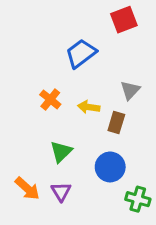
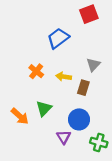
orange arrow: (27, 188) -> (20, 116), moved
purple triangle: (61, 192) -> (64, 137), moved

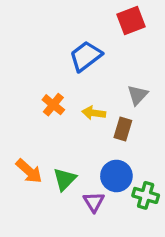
green triangle: (44, 108) -> (65, 179), moved
green cross: (99, 142) -> (146, 195), moved

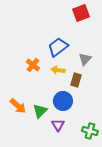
blue trapezoid: (86, 56) -> (58, 47), moved
blue circle: (116, 176) -> (63, 101), moved
green cross: (146, 195) -> (90, 131), moved

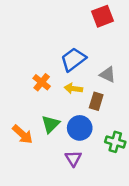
gray triangle: (85, 59) -> (108, 75), turned -48
green triangle: (40, 111) -> (50, 124), moved
green cross: (90, 131) -> (115, 142), moved

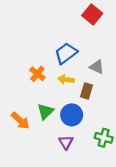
red square: (103, 16) -> (92, 14), turned -30
green cross: (115, 142) -> (104, 138), moved

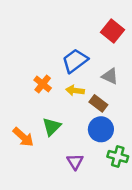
red square: (92, 14) -> (113, 31), moved
brown rectangle: (87, 91) -> (98, 103), turned -70
blue circle: (72, 115) -> (101, 129), moved

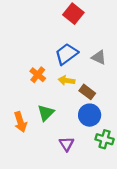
red square: (113, 31) -> (73, 14), moved
gray triangle: (110, 76) -> (99, 57), moved
orange arrow: (23, 137) -> (20, 122), turned 30

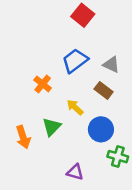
yellow arrow: (67, 80) -> (75, 107), moved, turned 35
brown rectangle: (87, 92) -> (104, 90), moved
purple triangle: (67, 144) -> (75, 172), moved, turned -42

